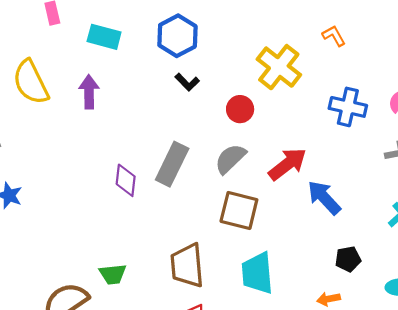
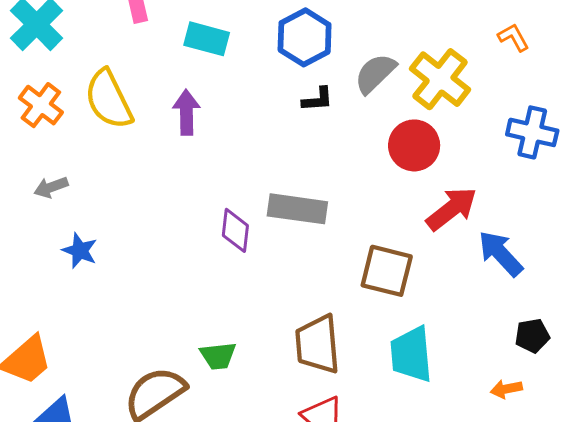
black L-shape: (187, 82) -> (318, 99), turned -50
red circle: (240, 109) -> (414, 145), moved, size x1.4
gray semicircle: (230, 159) -> (375, 73), moved
gray rectangle: (172, 164) -> (297, 209), turned 72

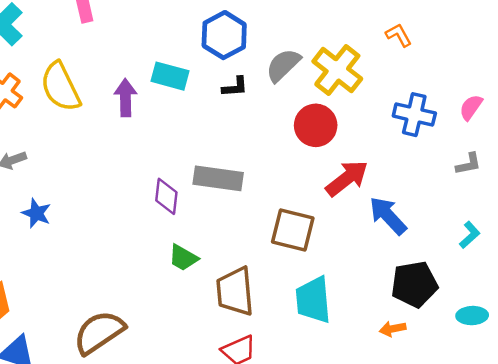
cyan rectangle: (207, 39) -> (170, 76), moved
black pentagon: (532, 336) -> (414, 284), size x1.6
green trapezoid: (218, 356) -> (183, 258), moved, turned 36

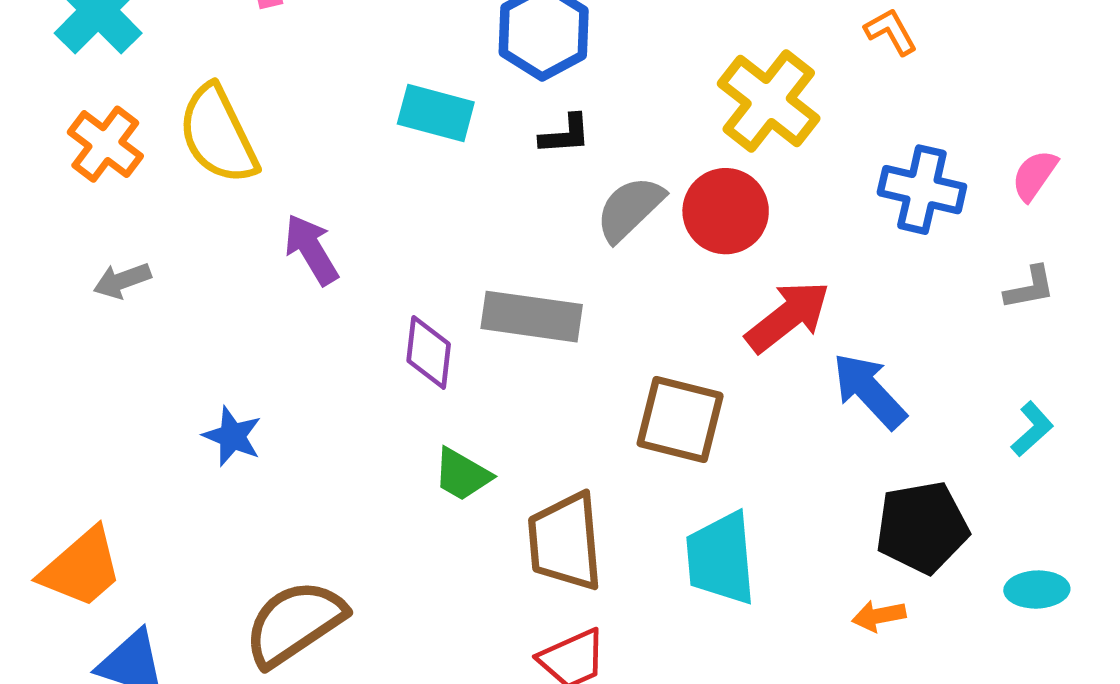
gray semicircle: (283, 65) -> (630, 209), moved
purple arrow: (125, 98) -> (311, 249), moved, turned -30
blue star: (36, 213) -> (232, 436), moved

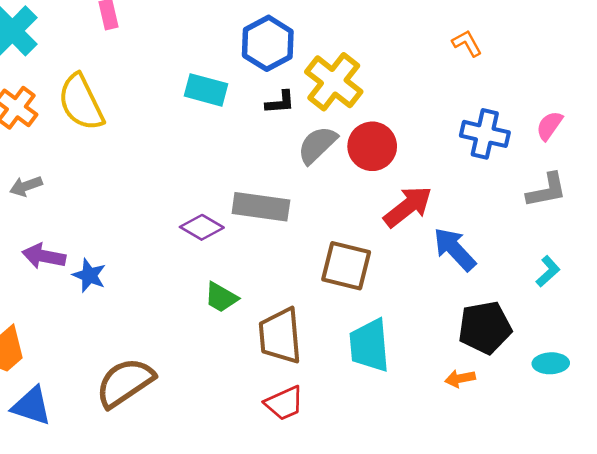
yellow cross: (769, 101) -> (334, 82), moved
purple arrow: (311, 249) -> (44, 256), moved, turned -48
gray L-shape: (1030, 288) -> (547, 190), size x1.4
purple diamond: (429, 352) -> (202, 227), turned -66

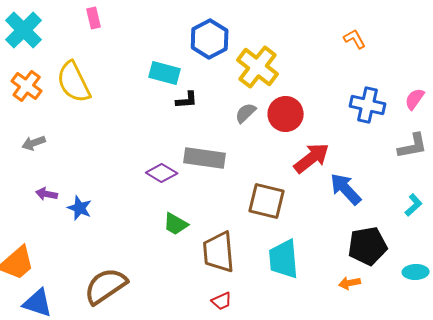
black L-shape: (280, 102) -> (187, 100), moved
gray semicircle: (317, 145) -> (246, 113), size x0.7
purple arrow: (44, 256) -> (47, 194), size x0.7
red trapezoid: (284, 403) -> (222, 301), size x0.7

